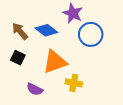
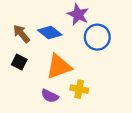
purple semicircle: (35, 89) -> (50, 96), moved

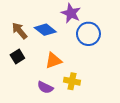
black square: (19, 62) -> (17, 56), turned 32
orange triangle: (59, 67) -> (53, 61), size x0.7

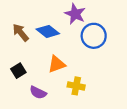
black square: (17, 56) -> (18, 71), moved
purple semicircle: (45, 87) -> (38, 93), moved

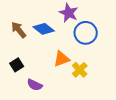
orange triangle: (57, 64) -> (62, 59), moved
yellow cross: (76, 86) -> (80, 70), moved, turned 35

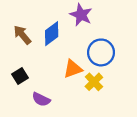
blue diamond: (44, 29) -> (52, 34), turned -75
blue circle: (86, 33) -> (101, 52), moved

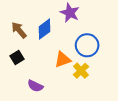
black square: (20, 76) -> (17, 57), moved

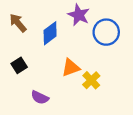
brown arrow: (19, 30) -> (18, 23), moved
blue circle: (87, 45) -> (106, 32), moved

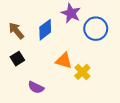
brown arrow: (18, 23) -> (16, 31), moved
orange triangle: (71, 68) -> (64, 61), turned 36

